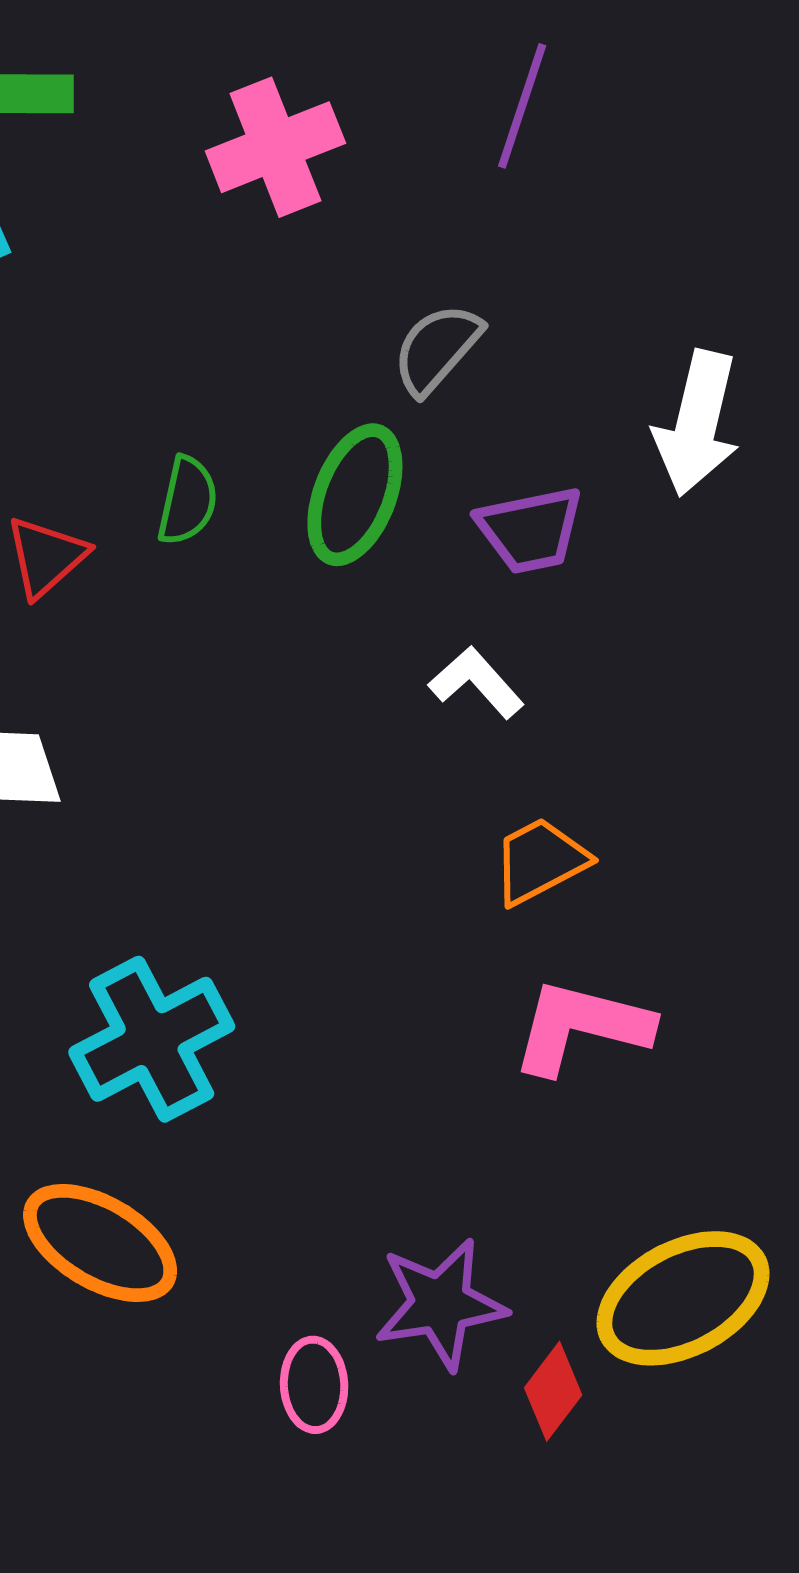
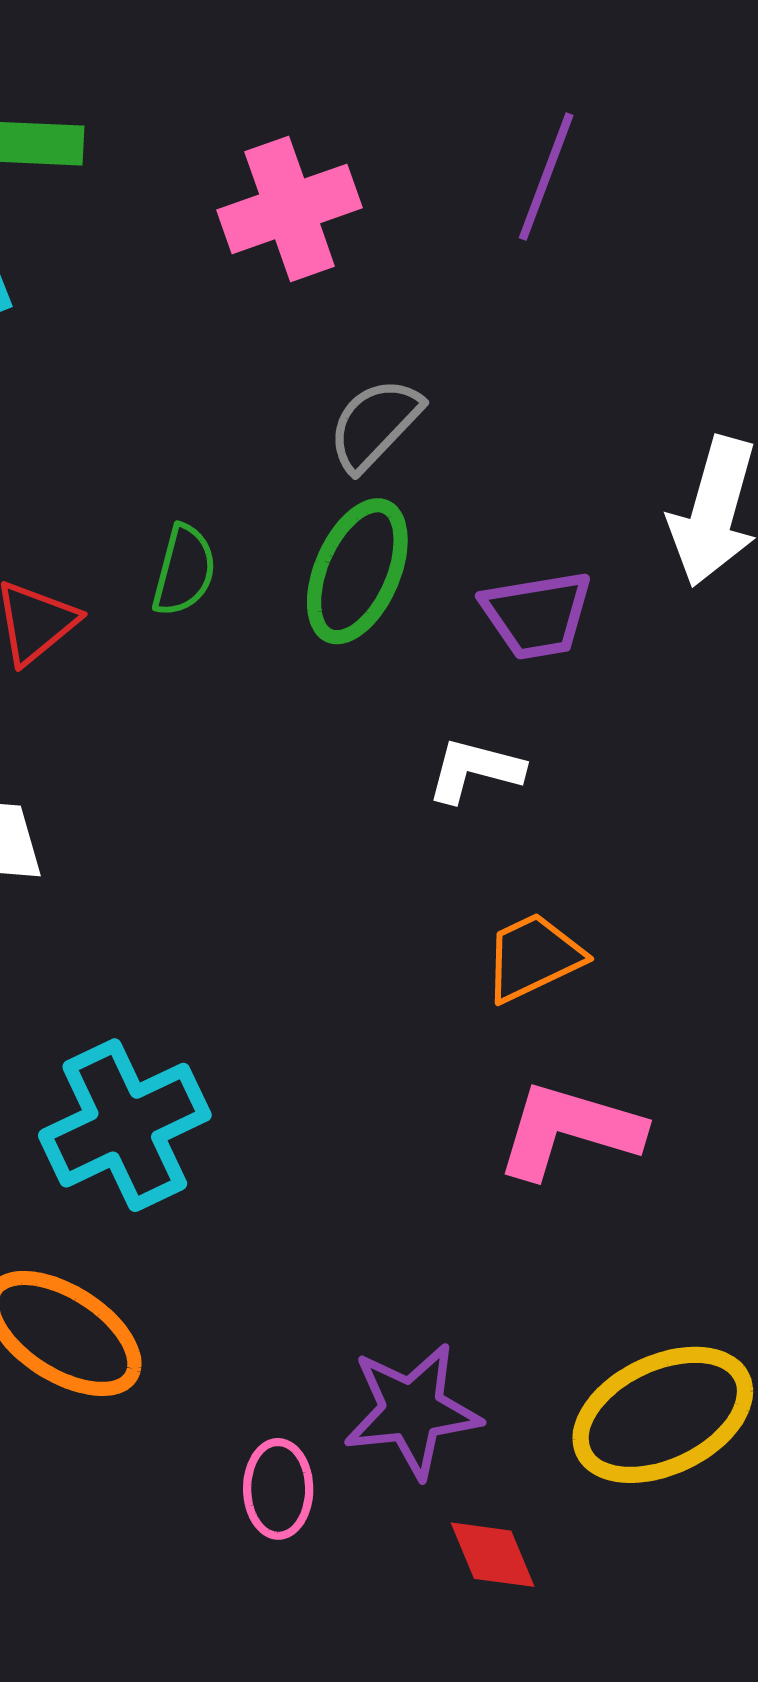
gray semicircle: (437, 349) -> (375, 424), moved
white L-shape: (476, 682) -> (475, 770), turned -36
red diamond: (553, 1391) -> (493, 1555), moved, turned -62

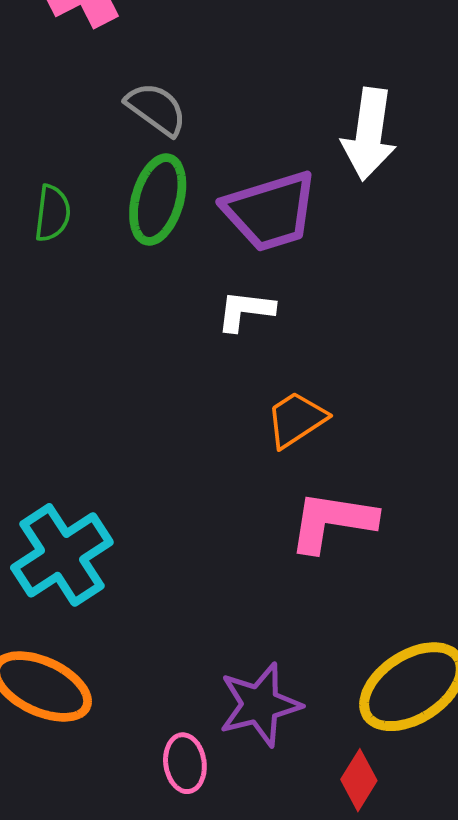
gray semicircle: (375, 424) -> (156, 109), turned 90
purple trapezoid: (537, 615) -> (270, 211), size x1.4
red diamond: (493, 1555) -> (359, 780), moved, turned 62

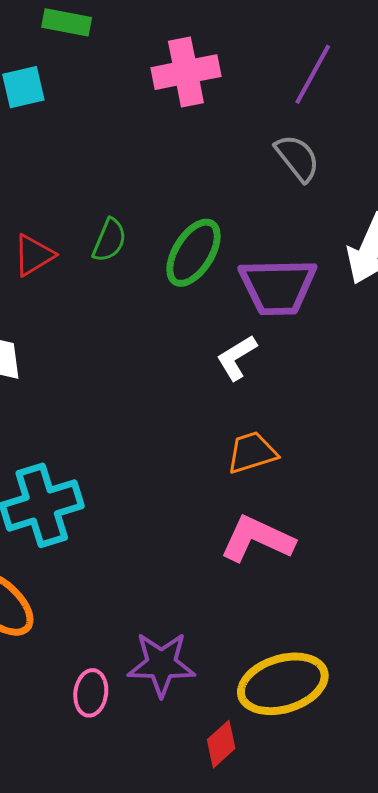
gray semicircle: (156, 109) -> (297, 158), moved
white L-shape: (245, 311) -> (237, 358), turned -54

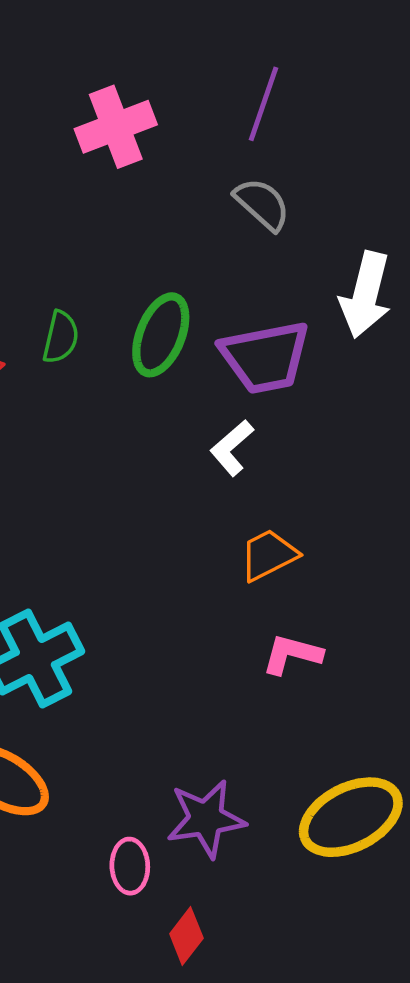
pink L-shape: (257, 539) -> (292, 654), size x0.7
red diamond: (221, 744) -> (186, 936), moved

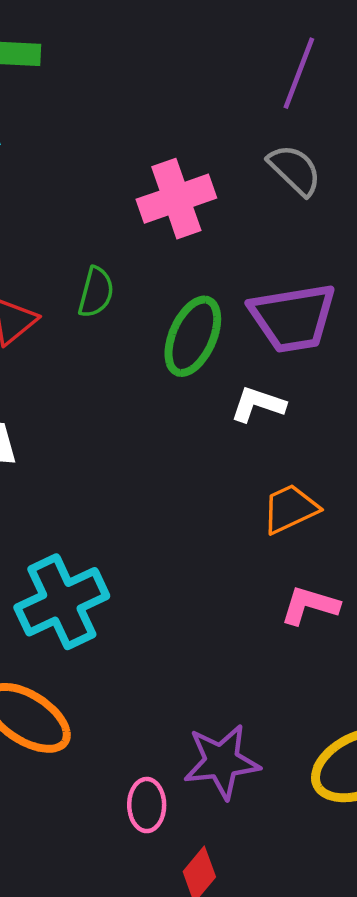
pink cross: (116, 127) -> (176, 199), moved
green ellipse: (161, 335) -> (193, 336), moved
white L-shape: (232, 448) -> (258, 404), turned 58

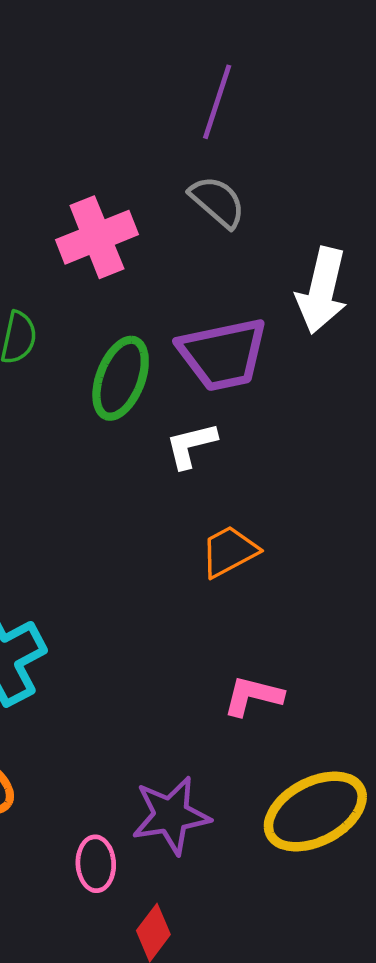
white L-shape: (258, 404) -> (191, 445), turned -30
pink L-shape: (310, 605) -> (253, 696), moved

